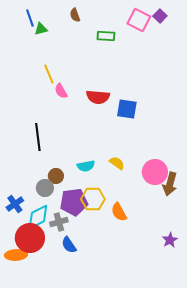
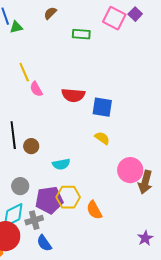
brown semicircle: (75, 15) -> (50, 13), turned 64
yellow semicircle: (117, 163) -> (102, 138), moved
brown circle: (56, 176) -> (31, 146), moved

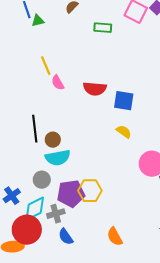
cyan semicircle: (61, 164) -> (58, 158), moved, size x1.4
orange semicircle: (94, 210) -> (115, 237), moved

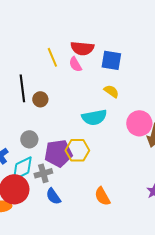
yellow line: (46, 66) -> (52, 57), moved
pink semicircle: (58, 83) -> (75, 64), moved
cyan semicircle: (58, 158) -> (94, 117), moved

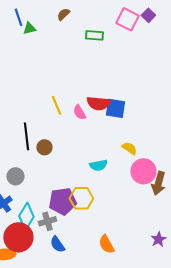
red semicircle: (82, 48) -> (98, 103), moved
yellow semicircle: (111, 91) -> (129, 148), moved
cyan semicircle: (94, 117) -> (98, 165), size x0.7
gray circle: (29, 139) -> (15, 176), moved
cyan diamond: (22, 168) -> (26, 216), turned -32

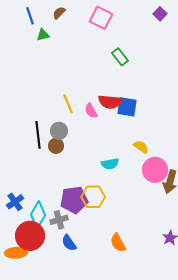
brown semicircle: (63, 14) -> (59, 13), moved
pink square: (127, 19) -> (101, 18), moved
green triangle: (29, 28) -> (43, 35), moved
green rectangle: (94, 35) -> (120, 57), moved, turned 48
gray circle: (15, 176) -> (59, 131), moved

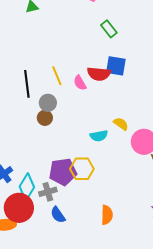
blue square: (127, 107) -> (116, 66), moved
black line: (38, 135) -> (27, 84), moved
yellow semicircle: (141, 147) -> (121, 124), moved
orange semicircle: (118, 243) -> (107, 215), turned -150

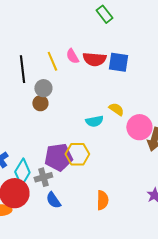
blue square: (116, 66) -> (118, 62), moved
pink semicircle: (80, 83) -> (72, 56), moved

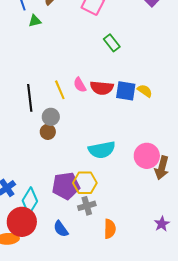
yellow semicircle: (116, 109) -> (145, 91), moved
cyan semicircle: (94, 121) -> (102, 150), size x1.5
gray cross: (43, 177) -> (87, 206), moved

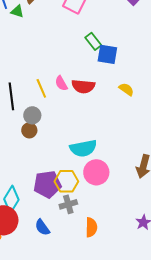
green triangle: (35, 21) -> (17, 11), moved, turned 32
blue square: (126, 91) -> (107, 54), moved
pink circle: (147, 156) -> (96, 172), moved

